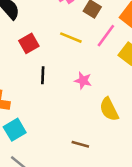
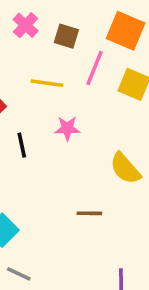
pink star: (83, 81) -> (67, 128), moved
brown line: (80, 144) -> (89, 213), moved

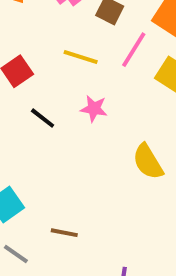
black line: (22, 145) -> (43, 118), turned -50
brown line: (89, 213) -> (64, 233), moved

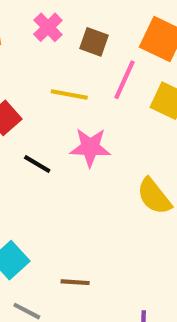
pink star: (94, 109) -> (90, 147), size x1.4

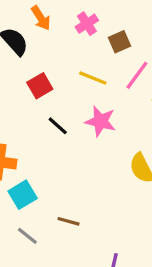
brown square: (94, 42) -> (120, 42), turned 35

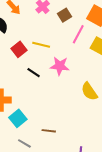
yellow line: (93, 78) -> (41, 45), moved

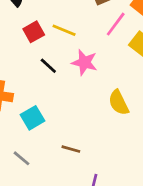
cyan square: (18, 118) -> (33, 118), moved
brown line: (49, 131) -> (71, 149), moved

